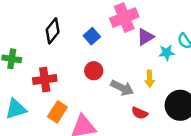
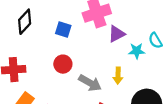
blue square: (92, 36) -> (63, 30), turned -35

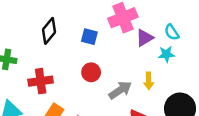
cyan semicircle: (155, 41) -> (172, 32), moved
gray arrow: (90, 83) -> (120, 90), turned -60

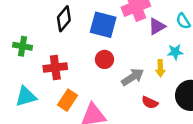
blue square: (89, 37) -> (103, 25), size x1.6
cyan star: (166, 54) -> (175, 52), moved

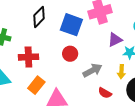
purple triangle: (157, 26) -> (115, 40), moved
yellow arrow: (160, 68) -> (121, 72), moved

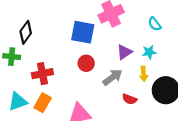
black diamond: (39, 17) -> (26, 32), moved
purple triangle: (115, 40) -> (124, 52), moved
orange rectangle: (36, 85) -> (43, 103), moved

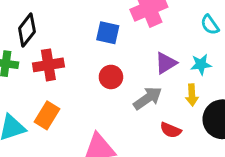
blue square: (83, 32) -> (108, 33), size x0.7
red cross: (42, 74) -> (48, 65), moved
orange rectangle: (43, 103) -> (47, 115), moved

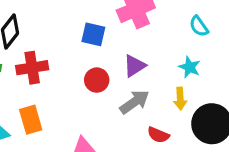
purple triangle: (166, 63) -> (134, 66), moved
cyan star: (201, 64) -> (190, 67), turned 30
orange rectangle: (47, 115) -> (31, 120), turned -48

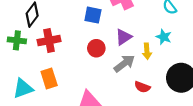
yellow arrow: (180, 99) -> (147, 51), moved

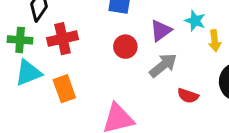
cyan star: (164, 37) -> (195, 21), moved
yellow arrow: (147, 51) -> (215, 41), moved
cyan triangle: (23, 88) -> (28, 73), moved

